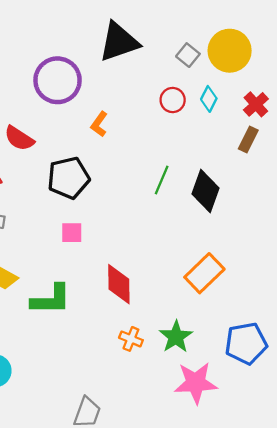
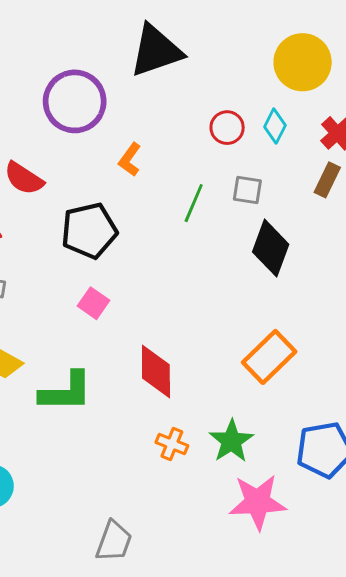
gray square: (188, 55) -> (247, 190), moved, turned -30
green line: (162, 180) -> (194, 203), moved
pink square: (72, 233) -> (94, 303), turned 35

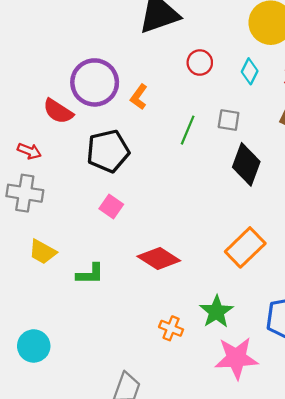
purple circle: (75, 101) -> (95, 82), moved
red circle: (227, 128) -> (200, 63), moved
red diamond: (156, 371) -> (159, 258), turned -57
green L-shape: (66, 392) -> (90, 274), size x0.7
orange cross: (172, 444) -> (171, 328), moved

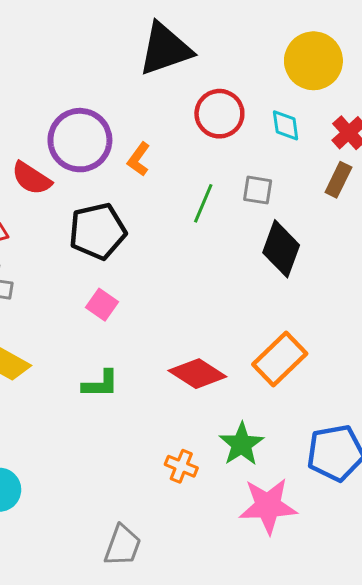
red circle: (200, 63) -> (219, 114), size x1.4
cyan diamond: (250, 71) -> (286, 125), turned -35
red diamond: (159, 258) -> (197, 374), moved
green L-shape: (90, 274) -> (100, 384), moved

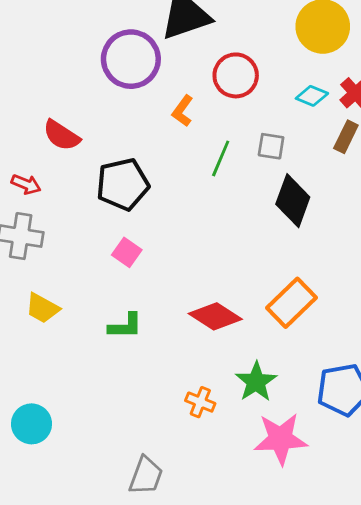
cyan diamond: (286, 125) -> (312, 96), moved, turned -60
purple circle: (80, 140) -> (131, 59), moved
orange L-shape: (139, 159) -> (183, 111), moved

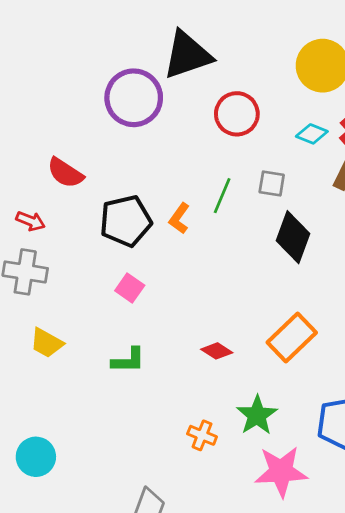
orange L-shape: (183, 111) -> (179, 218), moved
red diamond: (215, 316) -> (217, 351), size x0.6

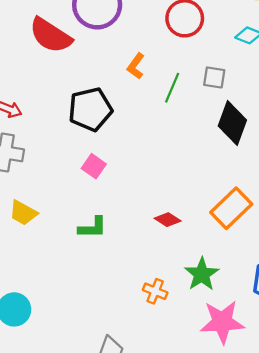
red semicircle: (65, 173) -> (50, 35), moved, size x1.4
orange L-shape: (179, 218) -> (136, 66), moved

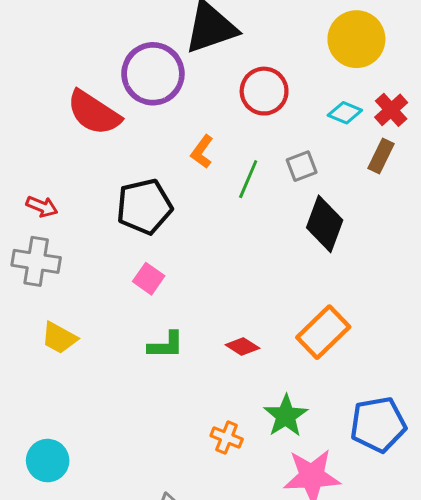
gray square: (214, 77) -> (302, 166), turned -30
green L-shape: (93, 228) -> (166, 345), moved

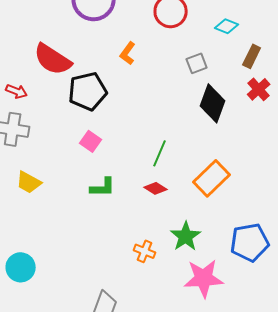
red cross: (391, 110) -> (259, 89), moved
red semicircle: (94, 113) -> (53, 59), moved
green line: (248, 179) -> (160, 153), moved

